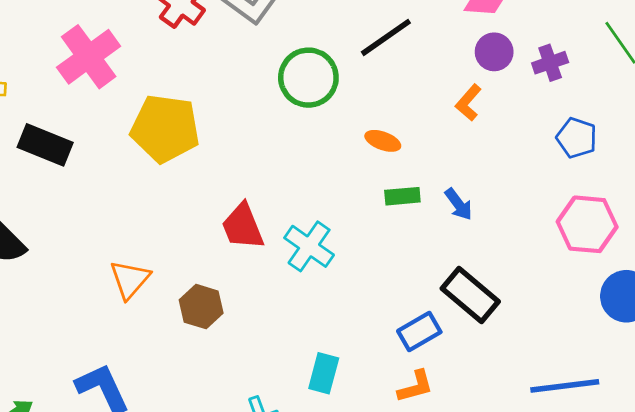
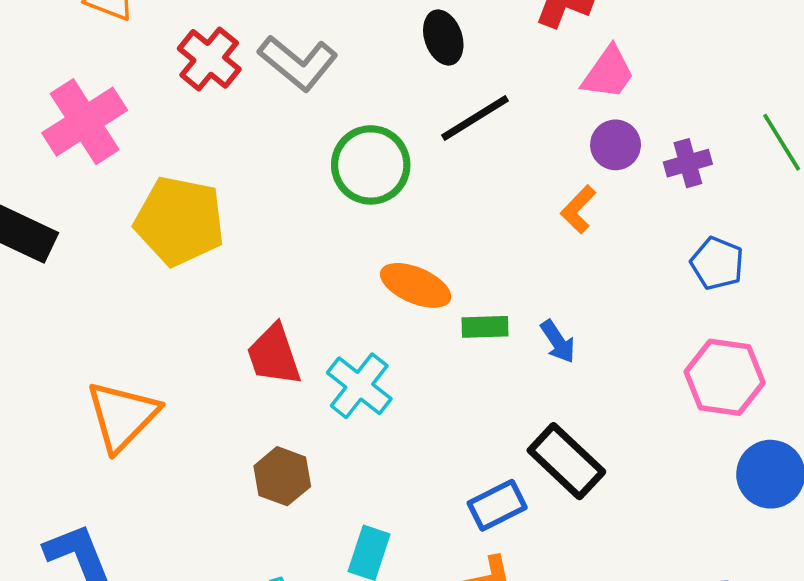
orange ellipse: (383, 141) -> (416, 285), moved, size x1.5
orange triangle: (130, 279) -> (122, 416), size x1.4
brown hexagon: (201, 307) -> (282, 476), moved

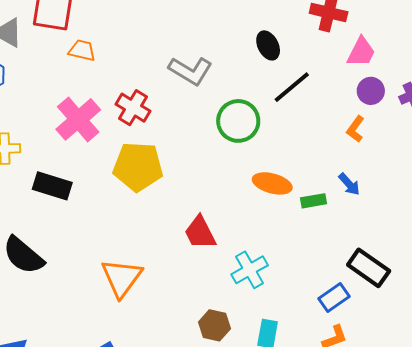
red cross: (209, 59) -> (133, 108), moved
blue arrow: (558, 342) -> (349, 184), moved
cyan cross: (359, 386) -> (250, 270), moved, turned 30
brown hexagon: (282, 476) -> (214, 325), moved

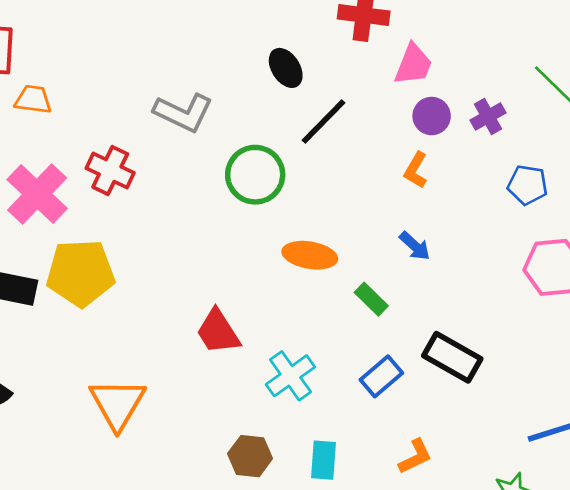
yellow pentagon: (138, 167) -> (81, 273), moved
green rectangle: (314, 201) -> (371, 299), moved, turned 60
blue rectangle: (334, 297) -> (381, 376), moved

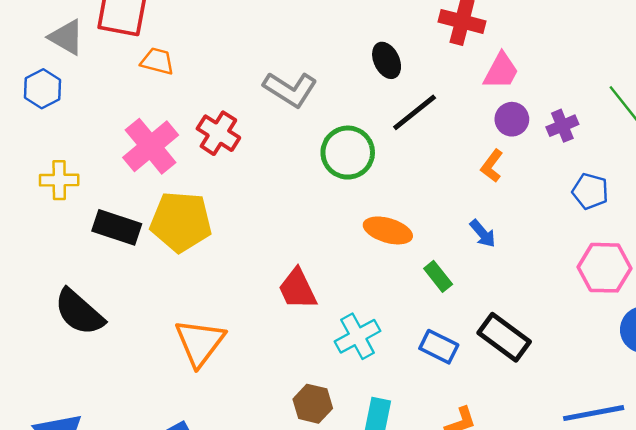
blue rectangle: (381, 376) -> (439, 347), turned 60

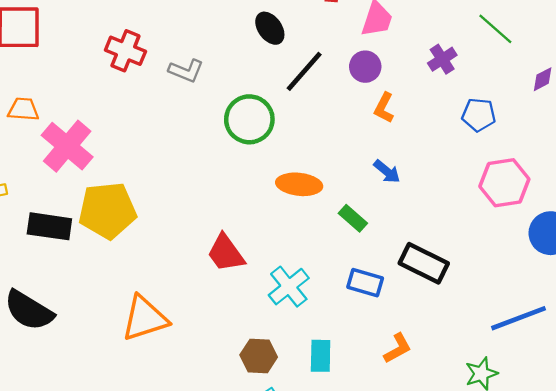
orange trapezoid: (157, 61) -> (23, 109), moved
gray L-shape: (290, 89) -> (186, 71), size x0.7
purple circle: (512, 119) -> (365, 67), moved
red cross: (218, 133) -> (125, 51), moved
orange triangle: (200, 343) -> (145, 318), turned 45

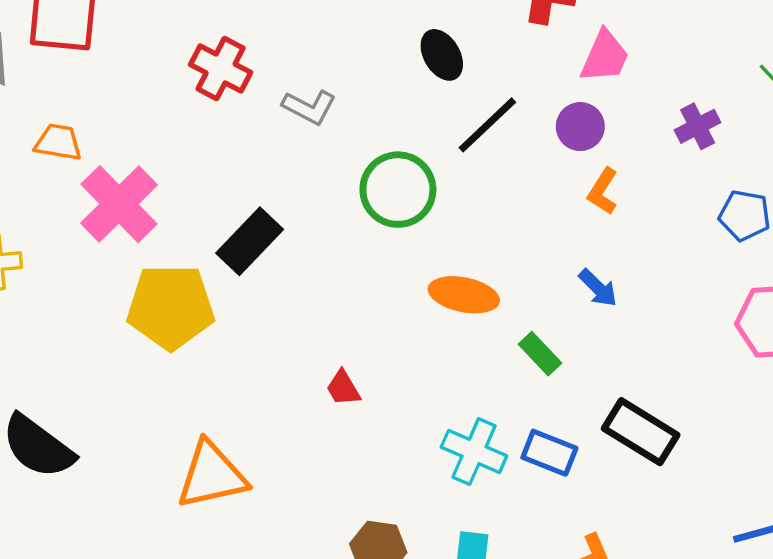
black rectangle: (49, 226) -> (250, 241), moved, turned -60
red trapezoid: (226, 253) -> (343, 388), size x0.6
cyan cross: (289, 287) -> (474, 451), moved, turned -33

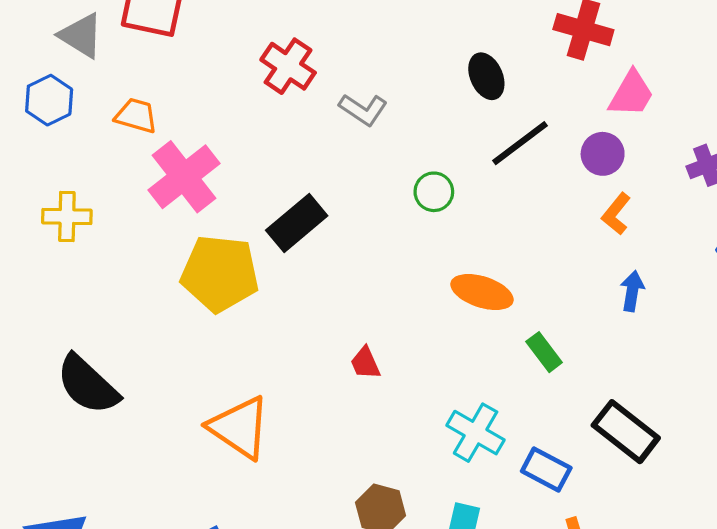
green circle: (398, 190) -> (434, 192), size x0.6
blue arrow: (598, 288) -> (632, 291), moved, turned -132
blue rectangle: (549, 453) -> (546, 469), moved
orange triangle: (212, 475) -> (239, 427), turned 40

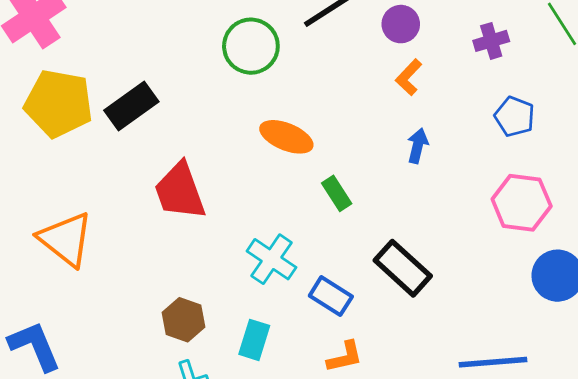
green circle: (434, 192) -> (251, 46), size x1.6
black rectangle: (297, 223) -> (131, 106), moved
red trapezoid: (365, 363) -> (180, 191), size x2.0

